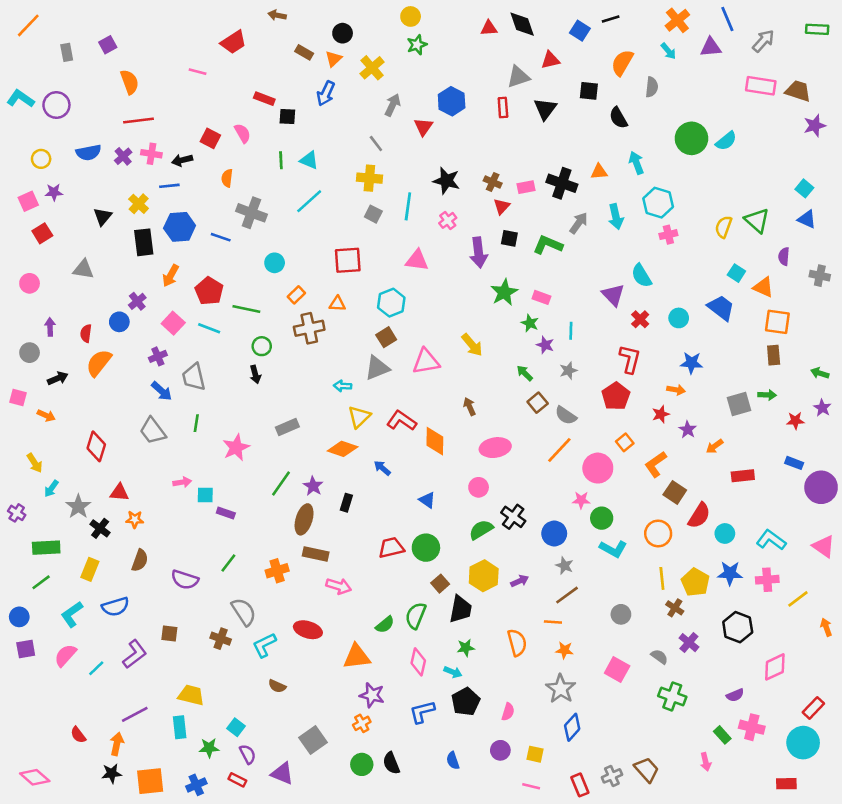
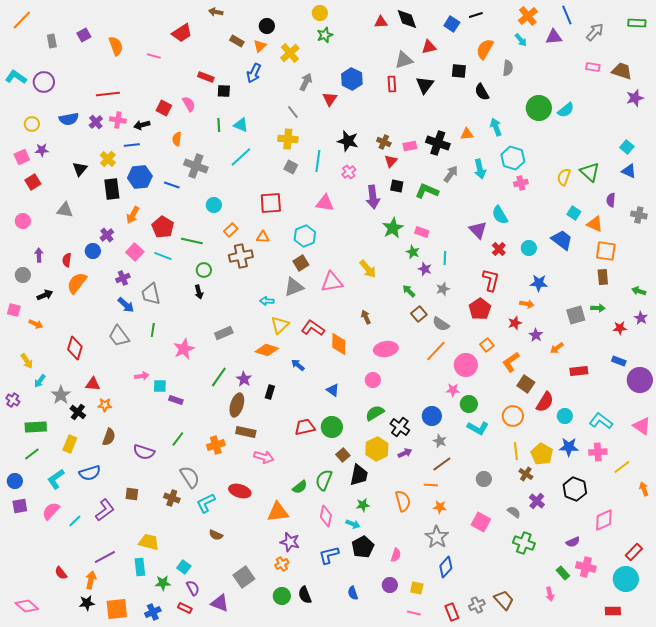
orange semicircle: (130, 82) -> (116, 46), moved
pink rectangle: (761, 86) -> (593, 67), size x0.6
black cross: (513, 517) -> (400, 427), moved

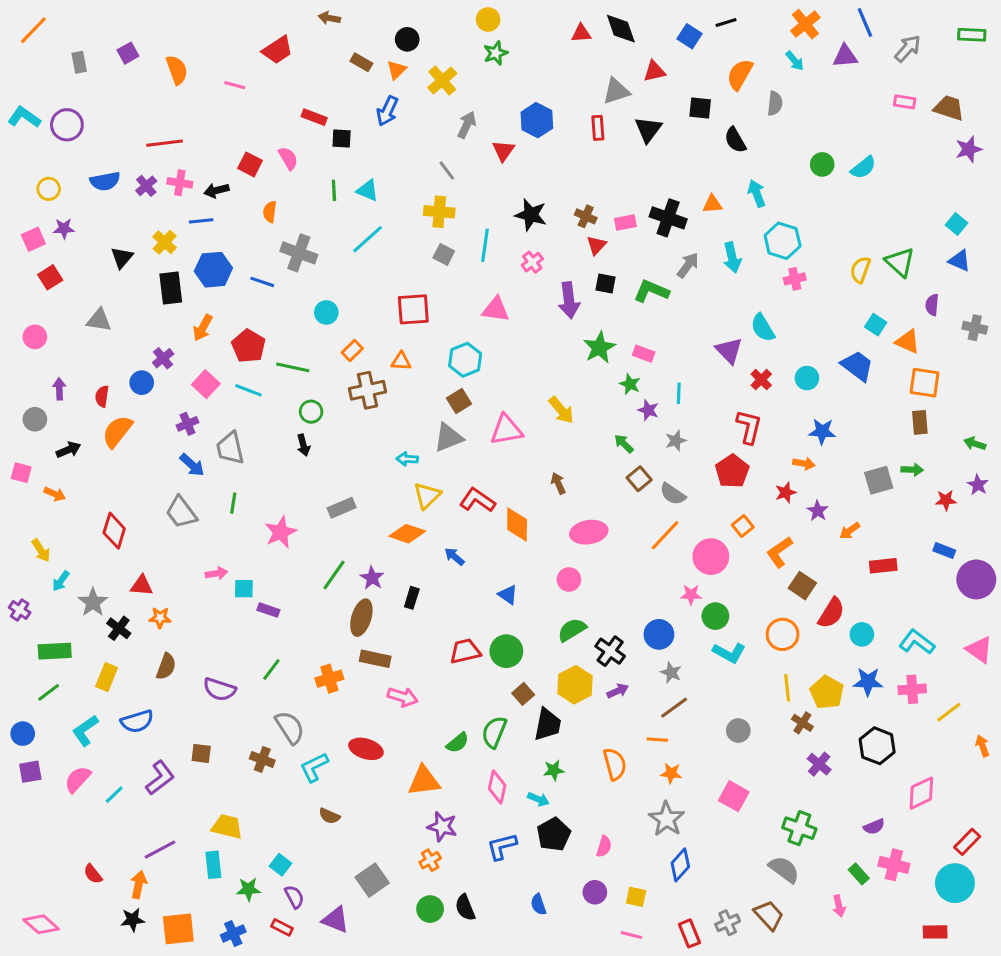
green circle: (539, 108) -> (822, 164), size x0.6
gray semicircle: (514, 512) -> (784, 869), moved, size x1.5

